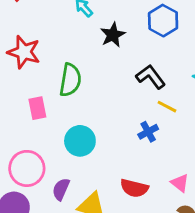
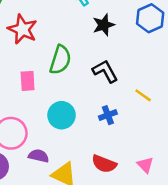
black L-shape: (151, 77) -> (105, 71), moved
blue cross: (148, 132) -> (108, 115), moved
purple semicircle: (61, 189) -> (39, 156), turned 72

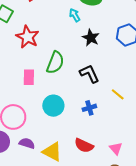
black star: (104, 25) -> (91, 38), turned -30
purple semicircle: (39, 156) -> (27, 143), moved

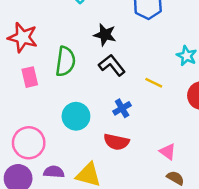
black star: (91, 38) -> (105, 35), moved
pink rectangle: (29, 77) -> (30, 77), moved
red semicircle: (84, 146) -> (116, 142), moved

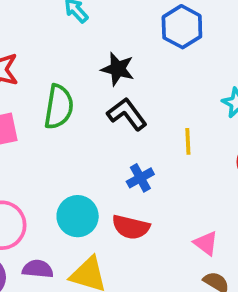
yellow line: (154, 83) -> (188, 141), turned 60
cyan circle: (76, 116) -> (78, 216), moved

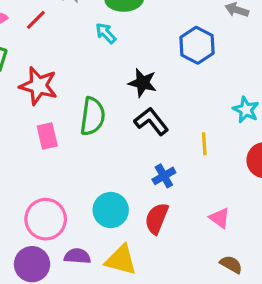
red semicircle: (131, 227) -> (157, 218), turned 100
pink triangle: (206, 243) -> (220, 218), moved

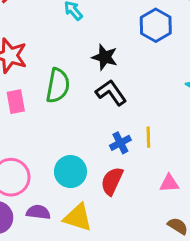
yellow line: (204, 144) -> (148, 137), moved
pink triangle: (220, 218) -> (169, 183), turned -42

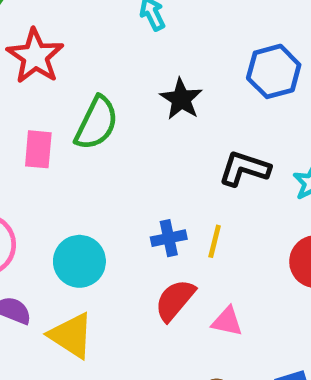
black L-shape: (111, 93) -> (244, 169), moved, turned -52
pink rectangle: (16, 102) -> (38, 149), moved
red semicircle: (112, 181) -> (175, 300), moved

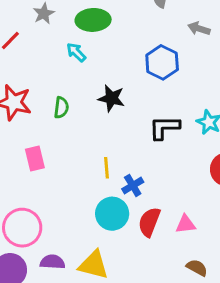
green semicircle: (97, 123) -> (61, 108), moved, size x0.6
yellow line: (215, 241) -> (107, 168), moved
cyan circle: (79, 261) -> (112, 214), moved

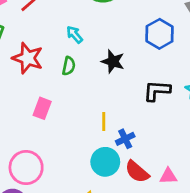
cyan arrow: (76, 52) -> (75, 35), moved
pink rectangle: (35, 158) -> (42, 108), turned 30
red semicircle: (149, 222) -> (137, 172), turned -75

